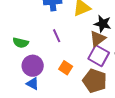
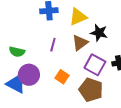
purple line: (57, 36) -> (53, 45), turned 40
brown triangle: (98, 39) -> (80, 43), moved
blue triangle: (33, 84) -> (16, 84), moved, size x1.5

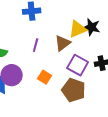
yellow triangle: (78, 17) -> (78, 29), moved
black star: (99, 33) -> (92, 27), moved

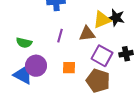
brown triangle: (63, 43) -> (87, 34), turned 30
orange square: (45, 77) -> (69, 68), turned -32

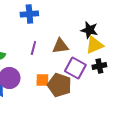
yellow triangle: (102, 20) -> (94, 45), moved
brown pentagon: (98, 81) -> (59, 85), moved

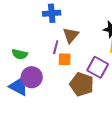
brown triangle: (60, 46) -> (71, 35), moved, turned -42
orange square: (42, 80) -> (65, 59), moved

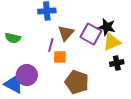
green semicircle: (20, 54) -> (13, 38), moved
purple square: (98, 67) -> (91, 34), moved

